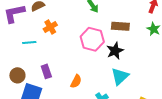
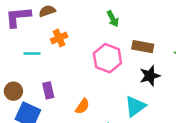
black star: (115, 51) -> (150, 76), moved

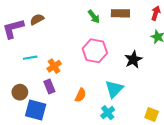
orange cross: (59, 38) -> (54, 66), moved
brown rectangle: (143, 47) -> (120, 13), moved
cyan triangle: (135, 106) -> (114, 89), moved

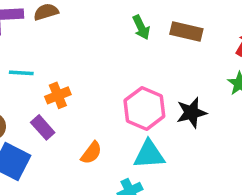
pink hexagon: (95, 51) -> (144, 108), moved
purple rectangle: (49, 86) -> (43, 127), turned -32
cyan triangle: (114, 89) -> (149, 154), turned 30

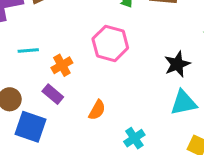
pink hexagon: (144, 108) -> (110, 43), moved
cyan triangle: (149, 154) -> (184, 103), moved

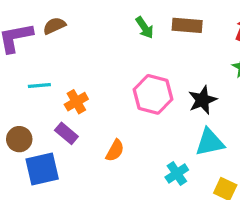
pink hexagon: (110, 43) -> (153, 94), moved
blue square: (30, 127) -> (42, 169), turned -32
cyan cross: (134, 138) -> (177, 173), moved

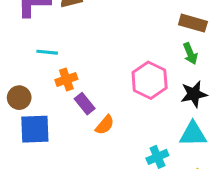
green arrow: (145, 28) -> (190, 54), moved
orange cross: (76, 102) -> (66, 79), moved
purple rectangle: (66, 133) -> (85, 104), moved

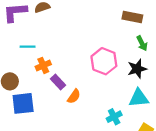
green arrow: (190, 54) -> (142, 43), moved

